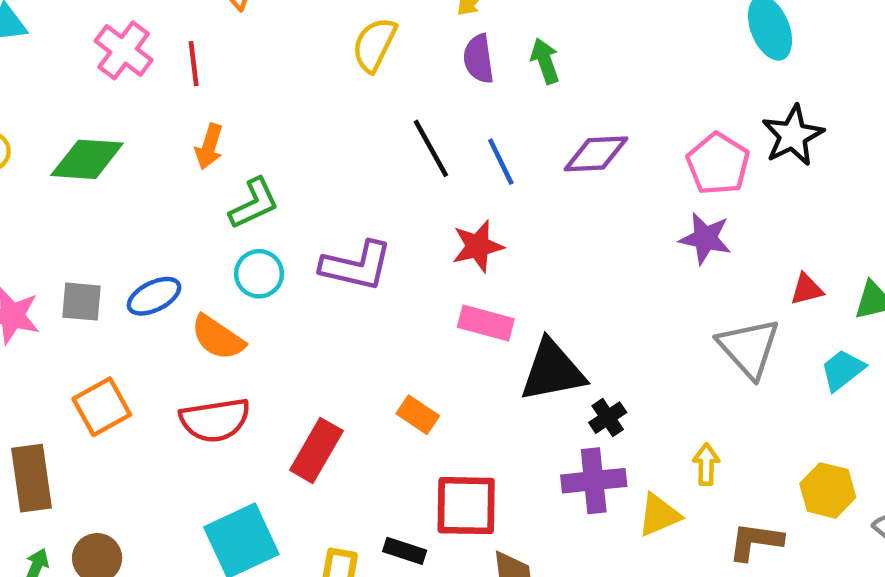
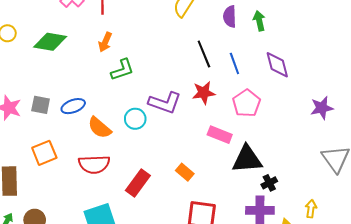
purple diamond: (596, 154) -> (277, 65), turned 72
pink pentagon: (718, 164) -> (246, 103), moved
purple star: (705, 238) -> (322, 108), turned -30
red star: (478, 246) -> (204, 93), moved
cyan circle: (259, 274) -> (135, 119), moved

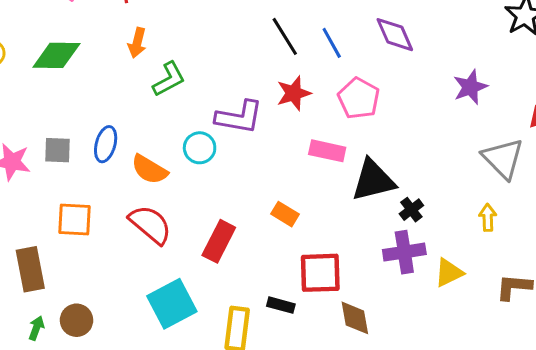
blue ellipse: (73, 106) -> (106, 144), turned -45
orange square: (44, 153) -> (75, 219), turned 35
red semicircle: (94, 164) -> (150, 224), turned -128
yellow arrow: (311, 209) -> (488, 218), moved

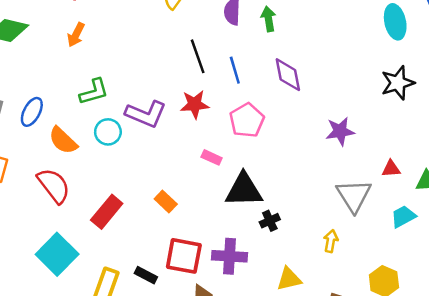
green L-shape: (169, 79) -> (94, 92), moved
pink rectangle: (327, 151) -> (212, 157), size x0.7
purple cross: (404, 252) -> (229, 256), moved
cyan square: (172, 304) -> (57, 254), turned -30

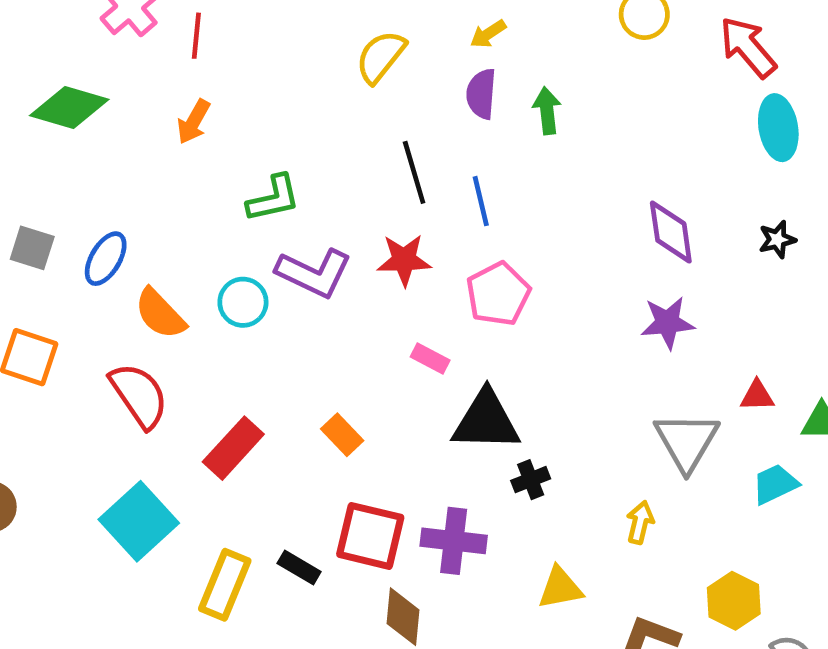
purple diamond: (288, 75) -> (671, 232), moved
black star: (398, 83) -> (777, 239), size x0.6
green L-shape: (94, 92) -> (273, 198), moved

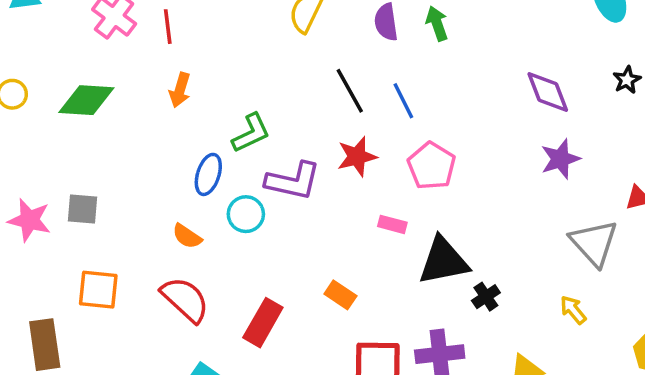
blue ellipse: (106, 259) -> (208, 174), moved
orange semicircle: (160, 314) -> (187, 236), size x0.7
yellow arrow: (640, 522) -> (573, 310), turned -40

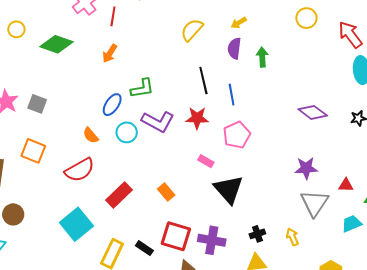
purple diamond: (548, 92) -> (313, 112), turned -48
purple star: (560, 159) -> (306, 168), moved
black triangle: (444, 261) -> (229, 189), turned 44
black cross: (486, 297) -> (257, 234), moved
red semicircle: (185, 300) -> (80, 170), turned 92

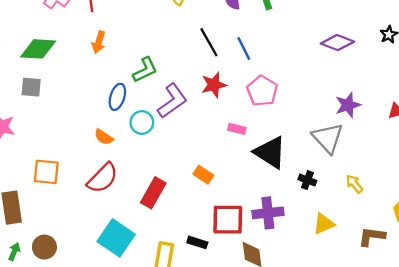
gray square: (37, 104) -> (31, 87), moved
purple L-shape: (158, 122) -> (172, 101), turned -48
gray triangle: (314, 203) -> (328, 138), moved
black cross: (257, 234) -> (307, 180), moved, turned -35

